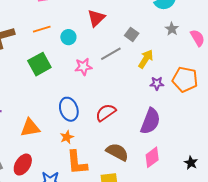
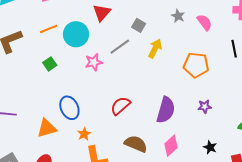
cyan circle: (68, 37) -> (76, 34), size x1.6
green square: (39, 64) -> (50, 64), size x0.6
purple star: (157, 83) -> (205, 107), moved
blue ellipse: (69, 109) -> (69, 108), moved

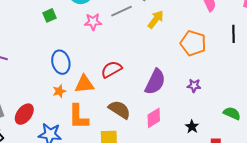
orange triangle: (47, 128) -> (84, 84), moved
orange star: (84, 134) -> (59, 91), moved

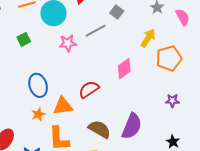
yellow arrow: (156, 19) -> (148, 38), moved
orange pentagon: (193, 43) -> (169, 58), turned -30
purple semicircle: (155, 82) -> (132, 126), moved
pink diamond: (154, 118) -> (124, 69), moved

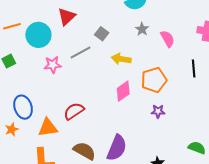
yellow arrow: (148, 38) -> (121, 59), moved, turned -114
pink diamond: (124, 69) -> (123, 91), moved
purple star: (172, 101) -> (158, 111), moved
orange star: (38, 114) -> (12, 129), moved

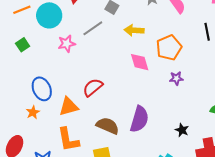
pink diamond: (123, 91) -> (140, 62), turned -65

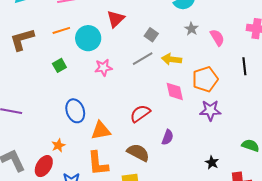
gray line: (93, 28) -> (143, 59), moved
purple star: (176, 78) -> (210, 110), size x1.5
red semicircle: (93, 87) -> (140, 114), moved
orange star: (33, 112) -> (58, 145), moved
purple semicircle: (139, 119) -> (168, 137), moved, size x0.6

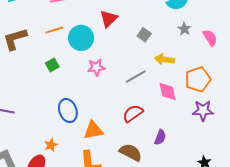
gray line: (143, 59) -> (136, 77), moved

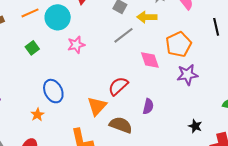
yellow arrow: (164, 59) -> (147, 17), moved
gray line: (136, 77) -> (124, 35), moved
orange triangle: (93, 130) -> (97, 106), moved, turned -30
orange star: (51, 145) -> (37, 115), moved

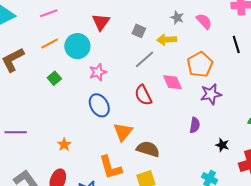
red semicircle: (118, 86) -> (143, 95), moved, turned -70
blue ellipse: (53, 91) -> (99, 105), moved
purple semicircle: (148, 106) -> (195, 125), moved

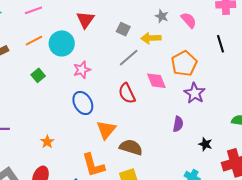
purple star: (211, 94) -> (195, 93), turned -30

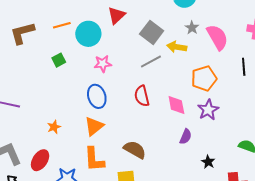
pink semicircle: (189, 20) -> (217, 37), size x1.5
gray square: (123, 29) -> (152, 32), size x1.6
pink diamond: (156, 81) -> (176, 105), moved
orange triangle: (106, 130) -> (94, 126), moved

